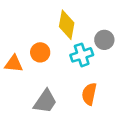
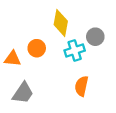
gray trapezoid: (45, 101) -> (23, 93), moved

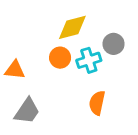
yellow diamond: (61, 23) -> (72, 27), turned 65
orange circle: (37, 48) -> (60, 58), moved

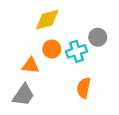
yellow diamond: (72, 27) -> (47, 20), moved
orange triangle: (15, 70) -> (31, 65), moved

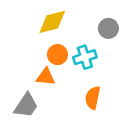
gray circle: (98, 37) -> (108, 28), moved
orange triangle: (31, 65) -> (46, 77), moved

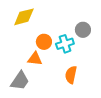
yellow diamond: (52, 22) -> (24, 17), moved
gray circle: (108, 28) -> (83, 30), moved

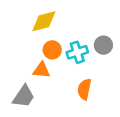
yellow diamond: (24, 17) -> (44, 21), moved
gray circle: (83, 30) -> (103, 45), moved

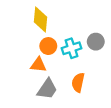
yellow diamond: (44, 21) -> (41, 20), turned -70
gray trapezoid: (24, 96) -> (47, 89), moved

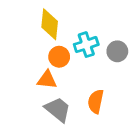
cyan cross: (71, 48) -> (86, 45), moved
gray trapezoid: (47, 89) -> (58, 110), turned -85

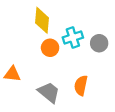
orange triangle: (47, 80) -> (12, 74), moved

